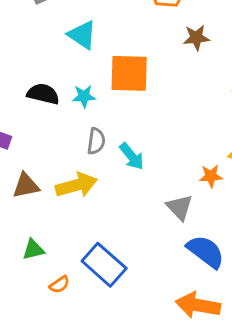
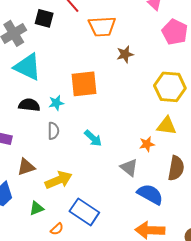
cyan triangle: (82, 35) -> (28, 67), moved, size x1.4
gray semicircle: (96, 141) -> (53, 131), moved
yellow arrow: (76, 185) -> (59, 180), moved

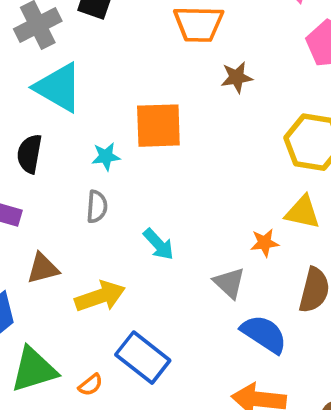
black semicircle: (29, 105) -> (29, 154), moved, turned -90
cyan arrow: (93, 138) -> (159, 244), moved
green triangle: (37, 208) -> (34, 370), moved, size x1.8

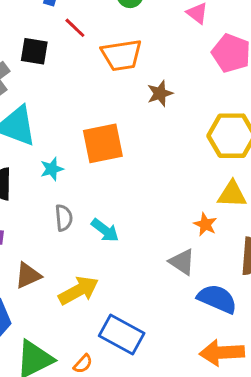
cyan star: (106, 156) -> (52, 169), moved
orange star: (265, 243) -> (205, 224), turned -30
cyan arrow: (159, 244) -> (105, 230), moved

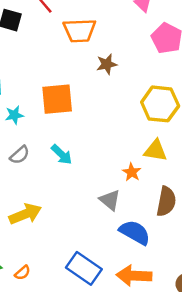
gray semicircle: (64, 218) -> (20, 155), turned 48
cyan arrow: (105, 230) -> (62, 154), moved
blue rectangle: (122, 335) -> (84, 268), moved

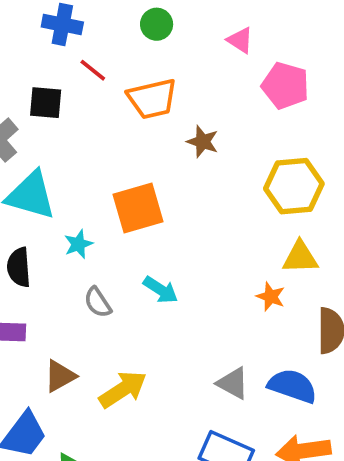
brown star: (107, 64) -> (203, 142), turned -30
gray semicircle: (20, 155) -> (98, 302), turned 108
gray triangle: (110, 200) -> (233, 383), moved

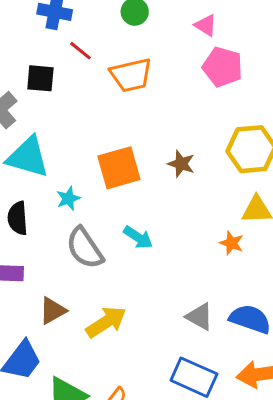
pink pentagon: (285, 86) -> (223, 67), moved
brown star: (203, 142) -> (181, 164), moved
gray semicircle: (98, 302) -> (85, 248), size x1.6

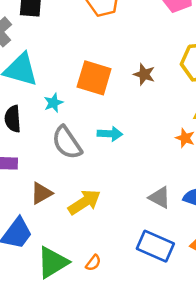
orange square: (119, 168) -> (94, 78), turned 33
cyan arrow: (138, 237) -> (110, 134), turned -30

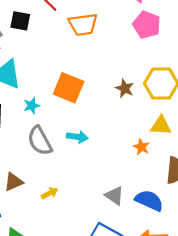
brown star: (144, 74) -> (125, 88), moved
yellow arrow: (84, 202) -> (50, 193), size x0.6

